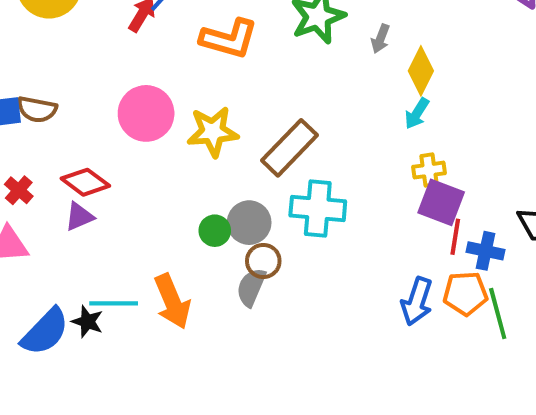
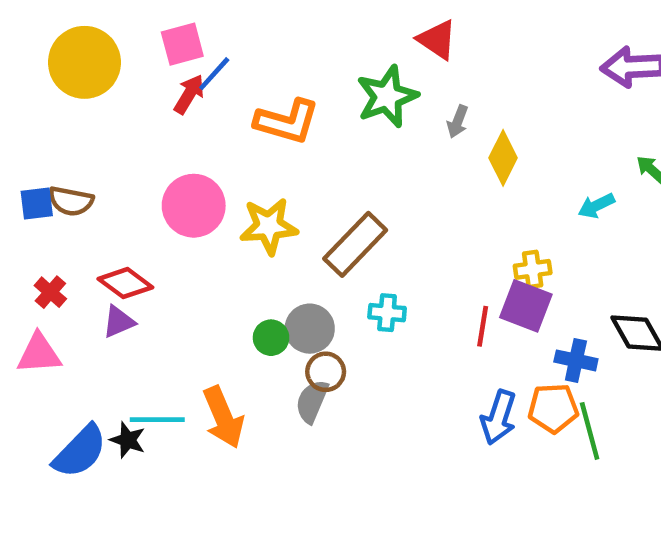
cyan arrow: (417, 113) -> (596, 206), moved, turned 32
yellow cross: (429, 170) -> (533, 269), moved
cyan cross: (318, 208) -> (387, 313), size x0.6
red line: (455, 237) -> (483, 326), moved

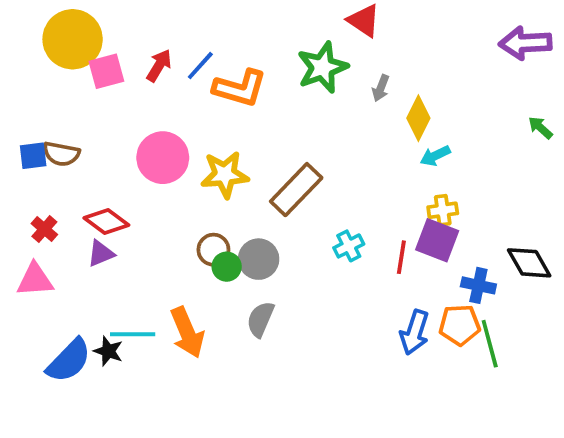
pink square: (182, 44) -> (106, 71), moved
blue line: (214, 74) -> (200, 66), moved
cyan arrow: (596, 206) -> (435, 156), moved
cyan cross: (387, 313) -> (349, 246), moved, turned -32
brown circle: (326, 372) -> (213, 250), moved

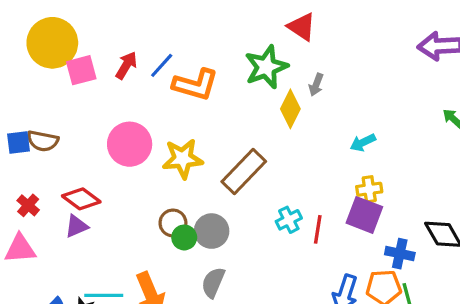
yellow diamond: (418, 118) -> (290, 109), moved
red line: (401, 257) -> (318, 229), moved

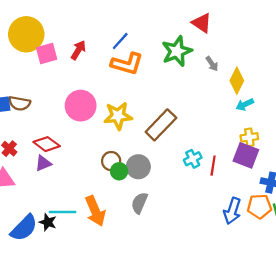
blue line: (162, 65) -> (120, 41), moved
gray arrow: (316, 85) -> (212, 64), turned -56
yellow diamond: (290, 109) -> (237, 81), moved

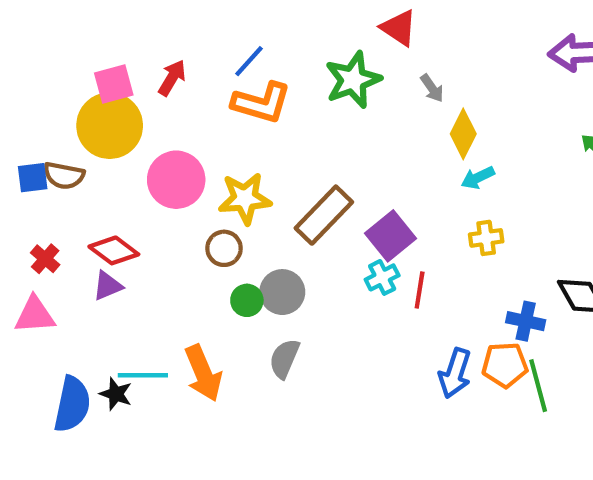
yellow circle: (26, 34) -> (110, 126), moved
gray arrow: (212, 64) -> (432, 88), moved
purple square: (246, 155) -> (390, 236), moved, turned 30
brown circle: (111, 161) -> (224, 248), moved
blue semicircle: (24, 228) -> (72, 404), turned -32

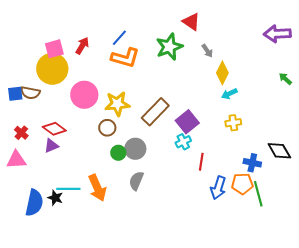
red line: (420, 290) -> (201, 162), moved

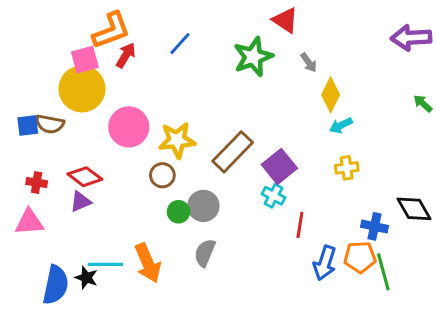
orange L-shape: (125, 58) -> (111, 30), moved, turned -36
red cross: (21, 133) -> (37, 183), turned -32
cyan cross: (183, 142) -> (274, 196), turned -35

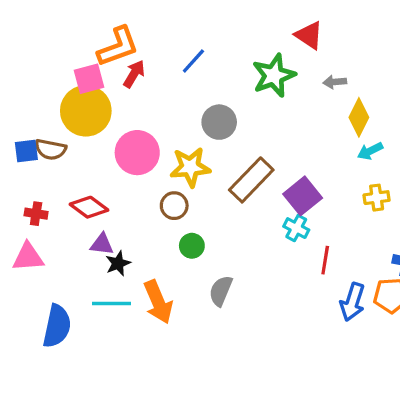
gray arrow: (309, 63) -> (335, 82), turned 120
purple triangle: (80, 202) -> (102, 244), moved, turned 30
gray circle: (203, 206) -> (219, 122), moved
black star: (86, 278) -> (118, 263), moved, turned 30

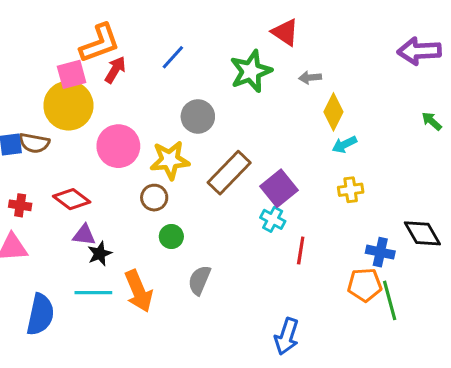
blue arrow: (352, 302) -> (287, 336), moved

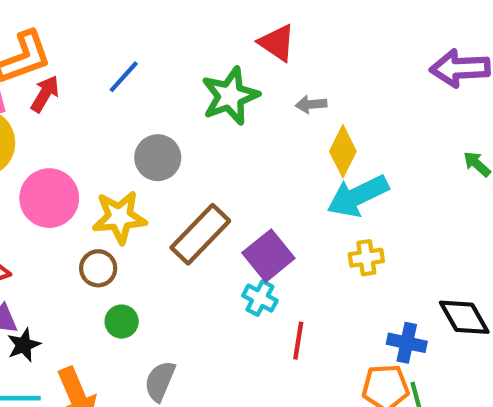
cyan arrow: (344, 145) -> (358, 196), size x1.8

